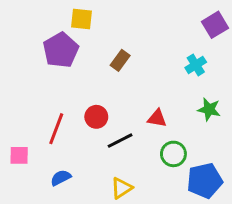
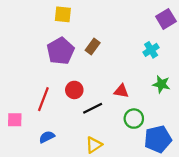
purple pentagon: (61, 50) -> (61, 51), moved

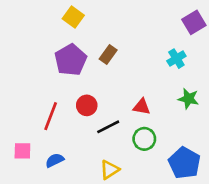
yellow square: (63, 14) -> (73, 17), turned 30
green circle: (134, 119) -> (144, 139), moved
pink square: (15, 120) -> (22, 151), moved
blue pentagon: (158, 139) -> (184, 163), turned -30

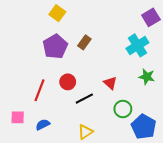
cyan cross: (176, 59) -> (137, 45), size x1.5
red triangle: (142, 107) -> (110, 83), turned 32
green circle: (144, 139) -> (123, 109), moved

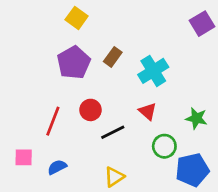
cyan cross: (137, 45) -> (153, 71), moved
green star: (147, 77) -> (196, 118), moved
blue pentagon: (144, 127) -> (192, 170), turned 30

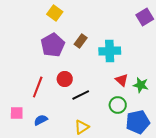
cyan cross: (153, 71) -> (110, 51), turned 30
red triangle: (148, 111) -> (122, 80), moved

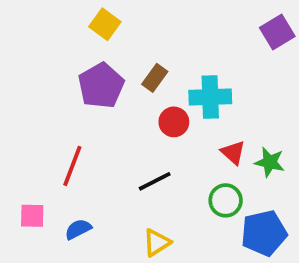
red circle: (65, 79) -> (174, 122), moved

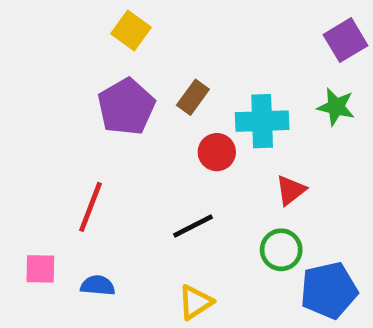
red triangle: (233, 153) -> (291, 190), turned 40
green star: (270, 162) -> (336, 107), moved
blue semicircle: (78, 229) -> (98, 286), turned 32

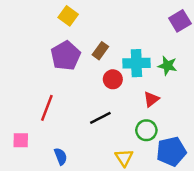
green star: (336, 107) -> (168, 66), moved
blue semicircle: (98, 286) -> (61, 156), moved, turned 63
yellow triangle: (195, 302) -> (124, 158), moved, turned -30

